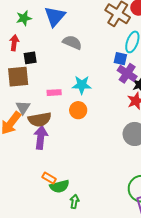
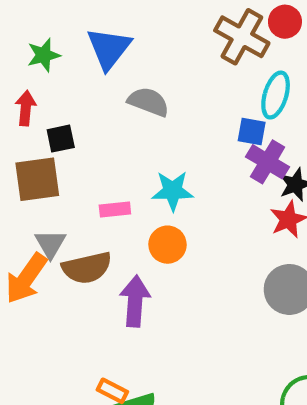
purple arrow: (41, 137) -> (135, 301), moved

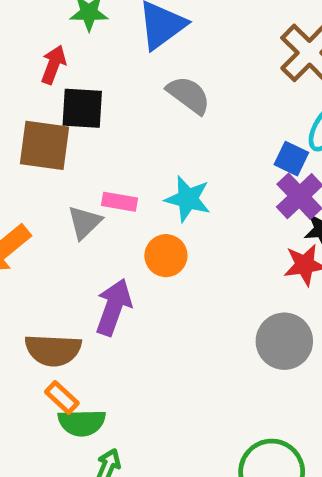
black square: (61, 139) -> (82, 108), size x1.4
gray triangle: (50, 244) -> (85, 222), moved
brown semicircle: (87, 268) -> (53, 350), moved

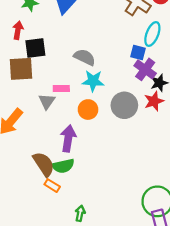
gray semicircle: (189, 95) -> (85, 57), moved
gray circle: (284, 341) -> (124, 105), moved
brown semicircle: (53, 350) -> (44, 164), turned -115
green semicircle: (82, 423) -> (63, 166), moved

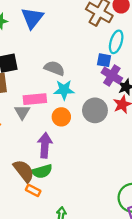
pink rectangle: (61, 88) -> (35, 99), size x1.5

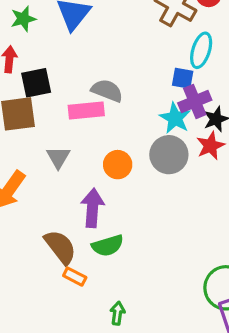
purple cross: (112, 75) -> (195, 102), turned 36
cyan star: (64, 90) -> (175, 118), moved, turned 30
pink rectangle: (35, 99) -> (86, 111), moved
green semicircle: (42, 171) -> (108, 246), moved

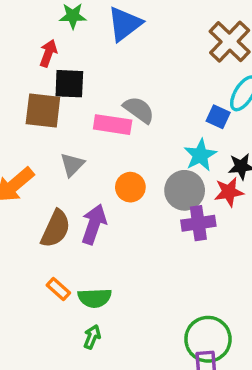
purple cross: (195, 102) -> (198, 223), moved
green semicircle: (108, 246) -> (95, 298), moved
brown semicircle: (60, 247) -> (56, 229), moved, turned 48

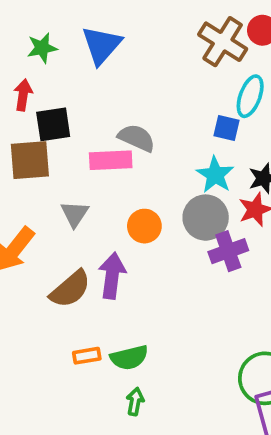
brown semicircle: (56, 229) -> (70, 289), turned 36
orange rectangle: (58, 289) -> (87, 356), turned -40

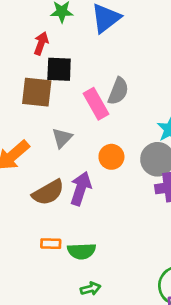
gray semicircle: (137, 138) -> (118, 91), turned 76
pink rectangle: (111, 160) -> (96, 104), turned 52
green arrow: (135, 402) -> (91, 289), moved, turned 54

